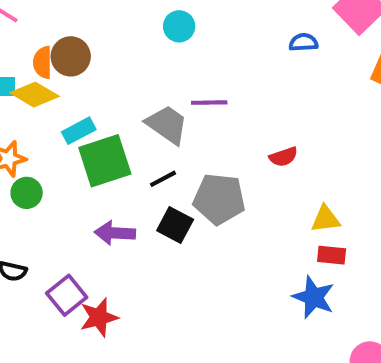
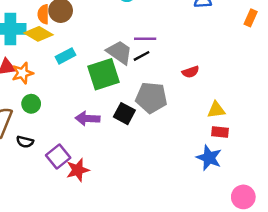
green square: (105, 161) -> (103, 74), moved
black line: (163, 179) -> (142, 56), moved
green circle: (27, 193) -> (31, 104), moved

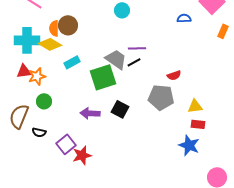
gray pentagon: (151, 98) -> (161, 97), moved

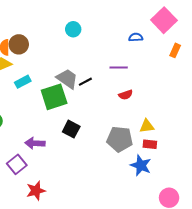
purple line: (137, 48) -> (119, 68), moved
gray pentagon: (161, 97) -> (120, 139), moved
purple arrow: (90, 113) -> (35, 143), moved
red star: (82, 155) -> (36, 191), moved

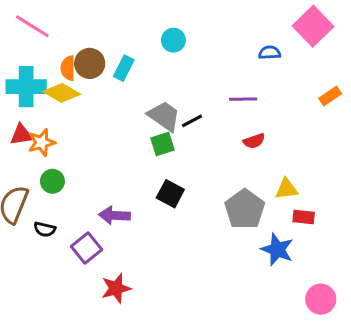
orange rectangle: (175, 50) -> (330, 96), moved, turned 32
cyan rectangle: (23, 82) -> (124, 68), moved, turned -35
green square: (54, 97) -> (163, 144), moved, size x0.6
gray pentagon: (120, 139) -> (245, 209), turned 30
red rectangle: (150, 144) -> (304, 217), moved

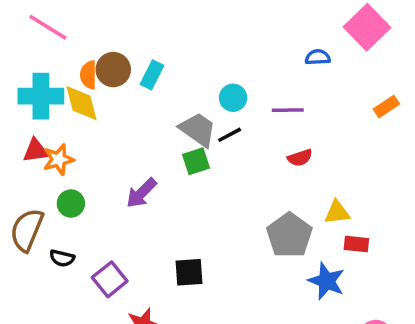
cyan circle: (173, 40) -> (233, 98), moved
yellow diamond: (62, 93) -> (81, 103), turned 45
black square: (170, 194) -> (189, 272), moved, turned -32
purple arrow: (114, 215) -> (141, 193), moved, turned -48

